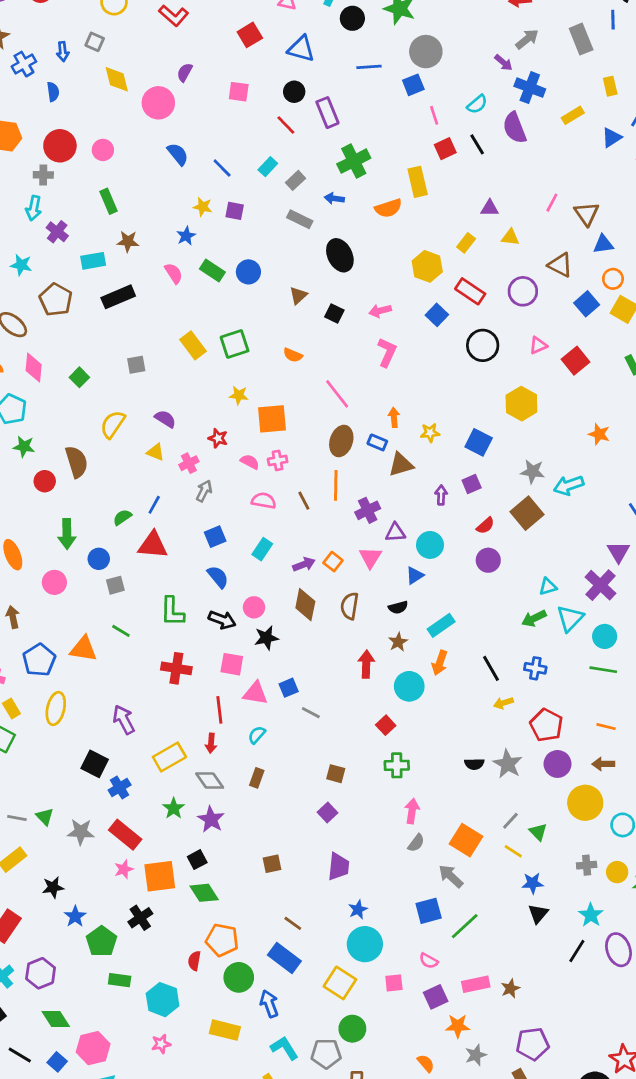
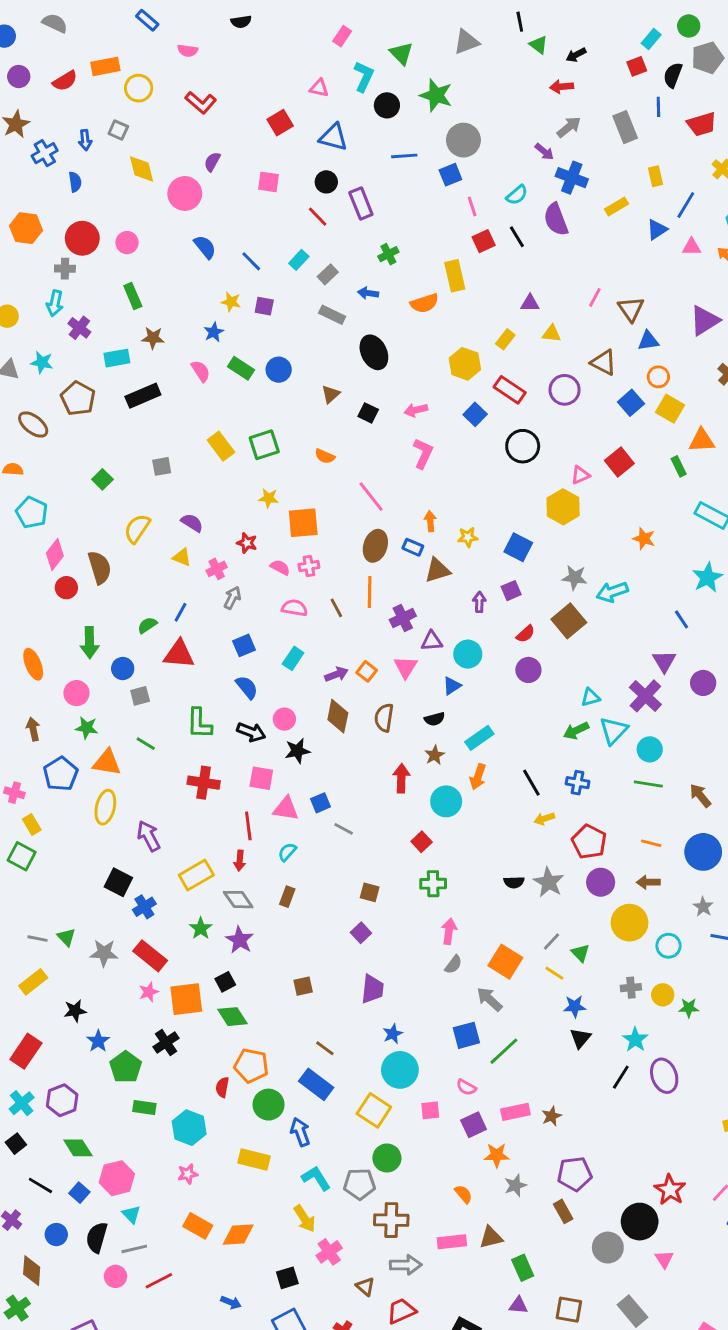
green cross: (354, 161) -> (388, 254), size x0.6
pink triangle: (538, 345) -> (580, 475), moved
pink diamond: (34, 368) -> (55, 554), moved, turned 32
green star: (24, 447) -> (87, 728), moved
yellow ellipse: (56, 709) -> (105, 807), moved

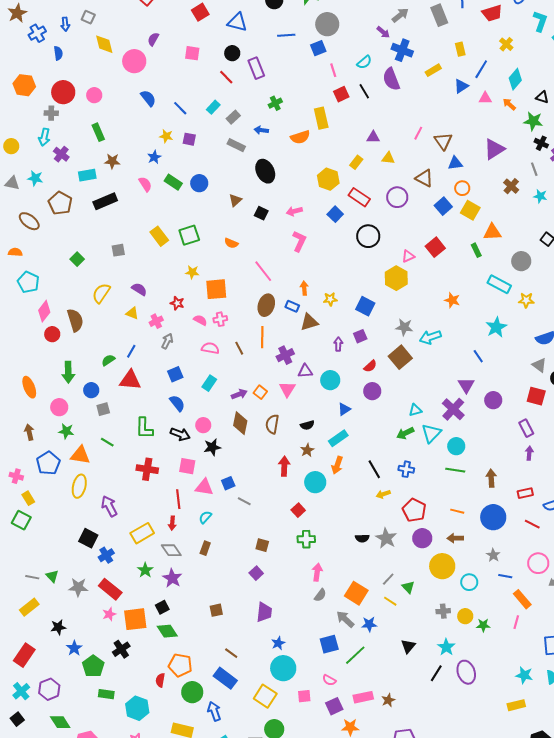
blue triangle: (452, 686) -> (344, 409), moved
brown arrow: (700, 796) -> (491, 478), turned 36
blue star: (575, 1006) -> (369, 624), moved

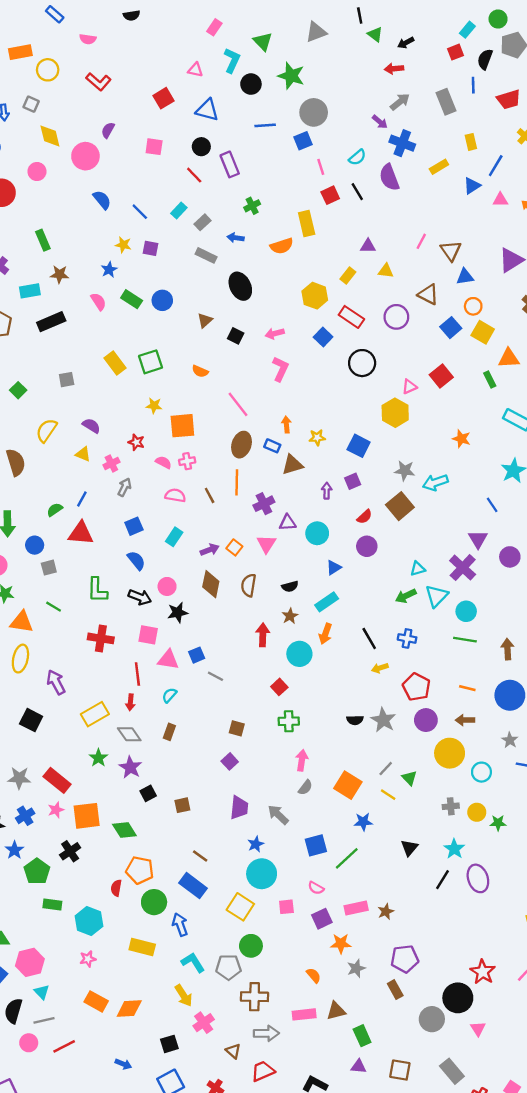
pink circle: (94, 95) -> (37, 172), moved
blue cross: (106, 555) -> (25, 816), moved
black square: (162, 607) -> (148, 793), moved
gray arrow: (345, 619) -> (278, 815), moved

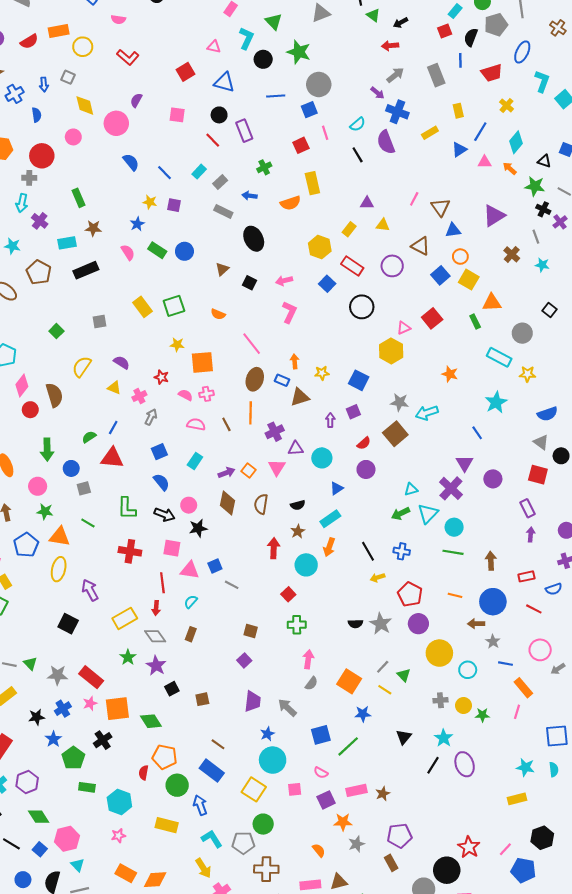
red square: (330, 195) -> (301, 145), moved
brown arrow: (465, 720) -> (476, 624), moved

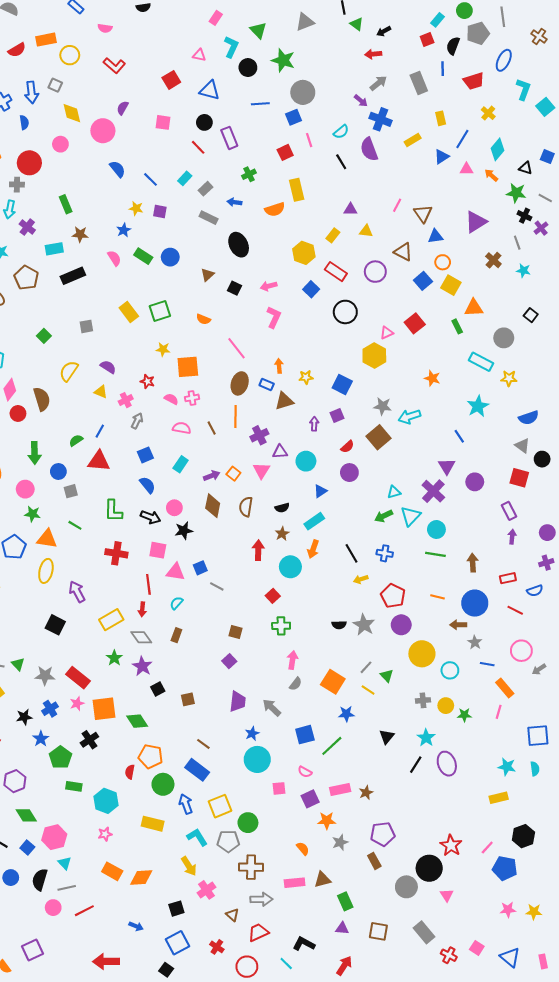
blue arrow: (44, 84) -> (31, 92), size x1.5
yellow square: (254, 789) -> (220, 806), moved, turned 35

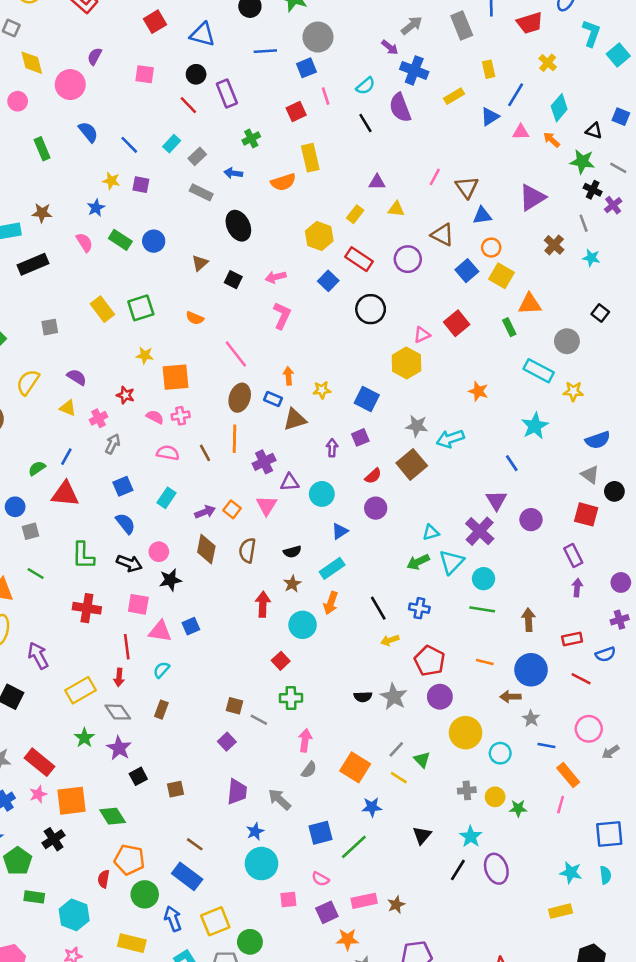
green rectangle: (66, 204) -> (42, 149), moved
gray line: (217, 586) -> (259, 720), moved

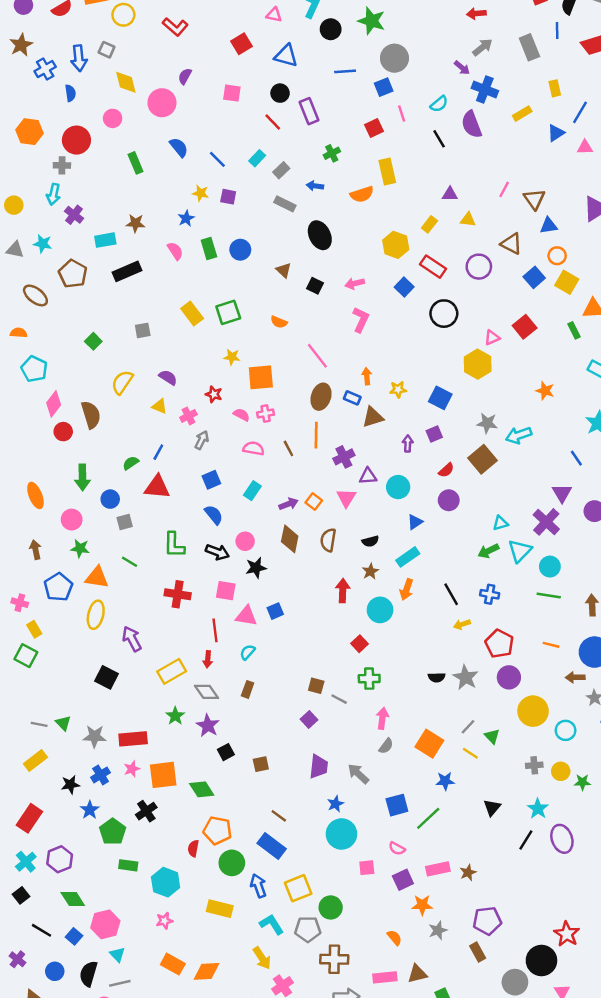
green rectangle: (120, 240) -> (209, 248), turned 40
brown triangle: (200, 263) -> (284, 270), turned -35
red rectangle: (39, 762) -> (133, 739), turned -44

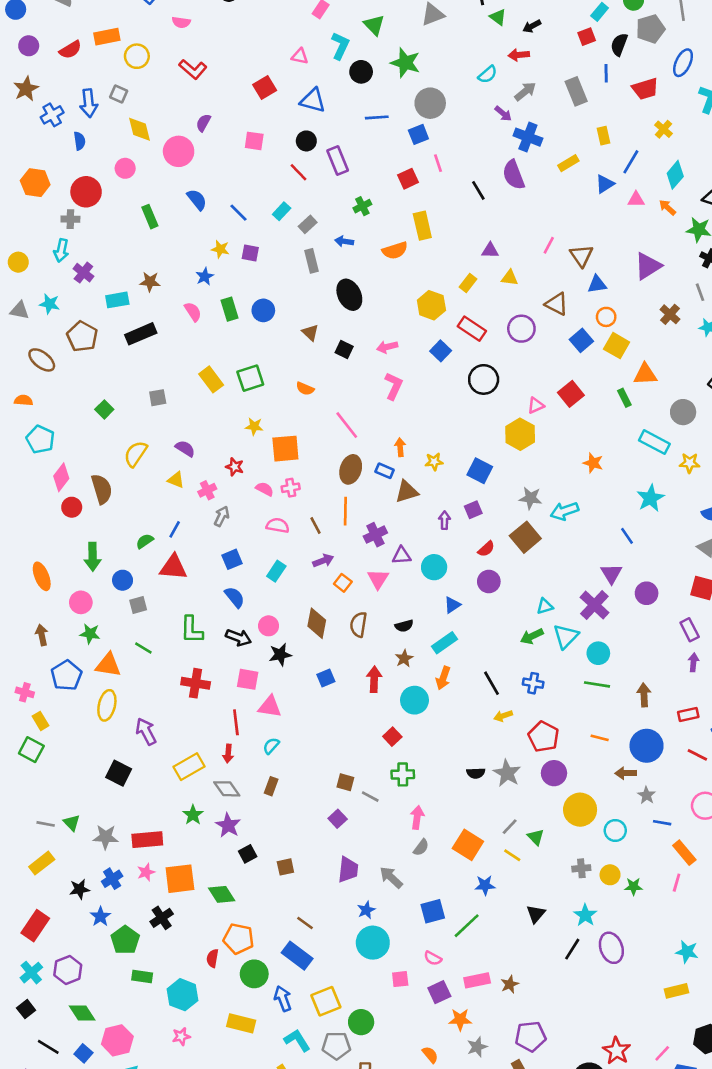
cyan semicircle: (439, 104) -> (488, 74), moved
gray rectangle: (285, 204) -> (312, 261), turned 50
purple arrow: (288, 504) -> (323, 561), moved
blue square: (275, 611) -> (326, 678), moved

